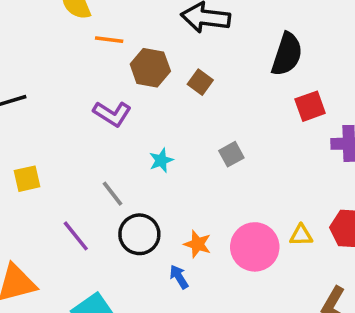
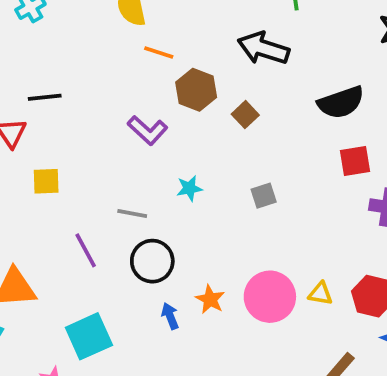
black semicircle: (287, 54) -> (341, 102), turned 42
gray line: (112, 194) -> (132, 213), turned -52
orange star: (198, 244) -> (210, 299), moved
blue arrow: (179, 277) -> (170, 316), moved

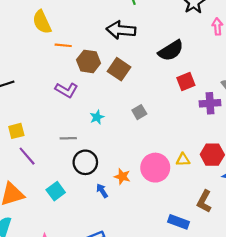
brown square: (245, 115) -> (119, 69), size x1.5
purple line: (86, 250) -> (27, 156), moved
cyan square: (89, 336) -> (56, 191), moved, size x0.7

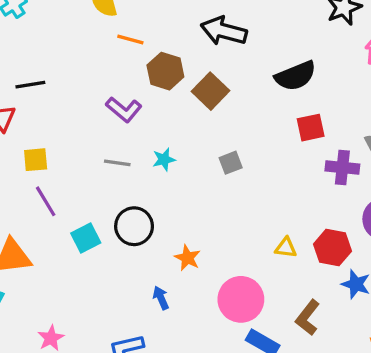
gray line: (68, 138) -> (117, 163), moved
pink circle: (155, 168) -> (241, 299), moved
cyan square: (56, 191) -> (86, 238), moved
blue arrow: (102, 191) -> (161, 298), moved

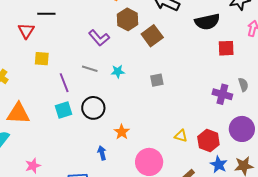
black semicircle: (296, 76) -> (207, 22), moved
red square: (311, 128) -> (226, 48), moved
purple line: (46, 201) -> (64, 83), moved

